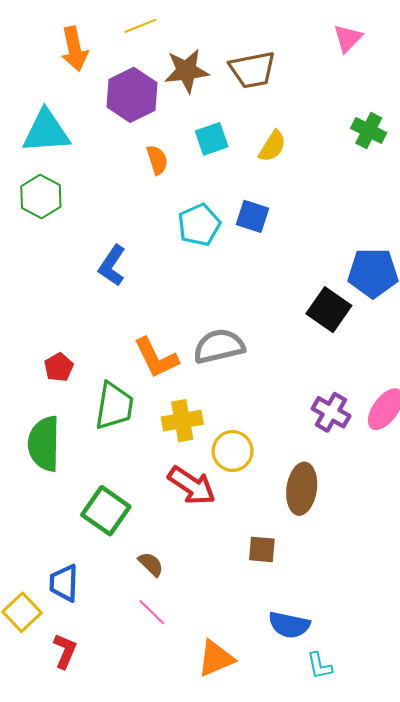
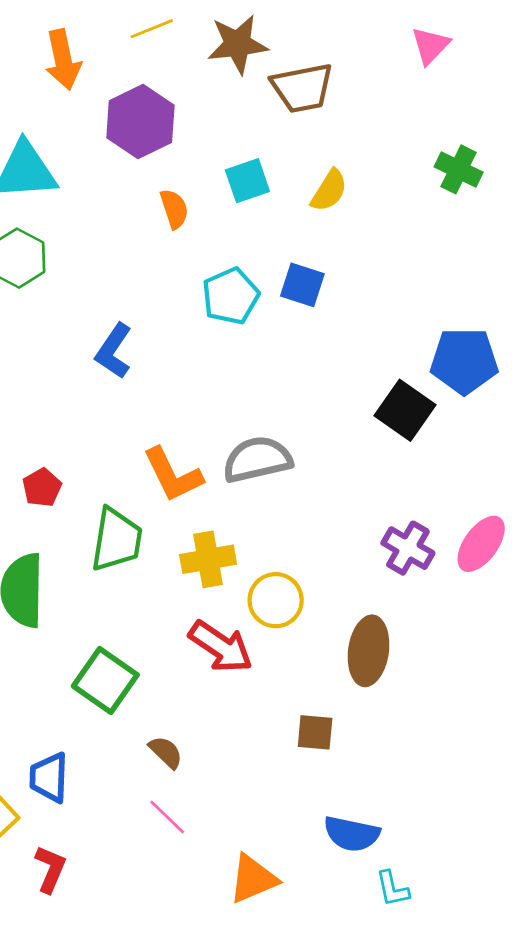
brown star: (186, 71) -> (238, 44), moved

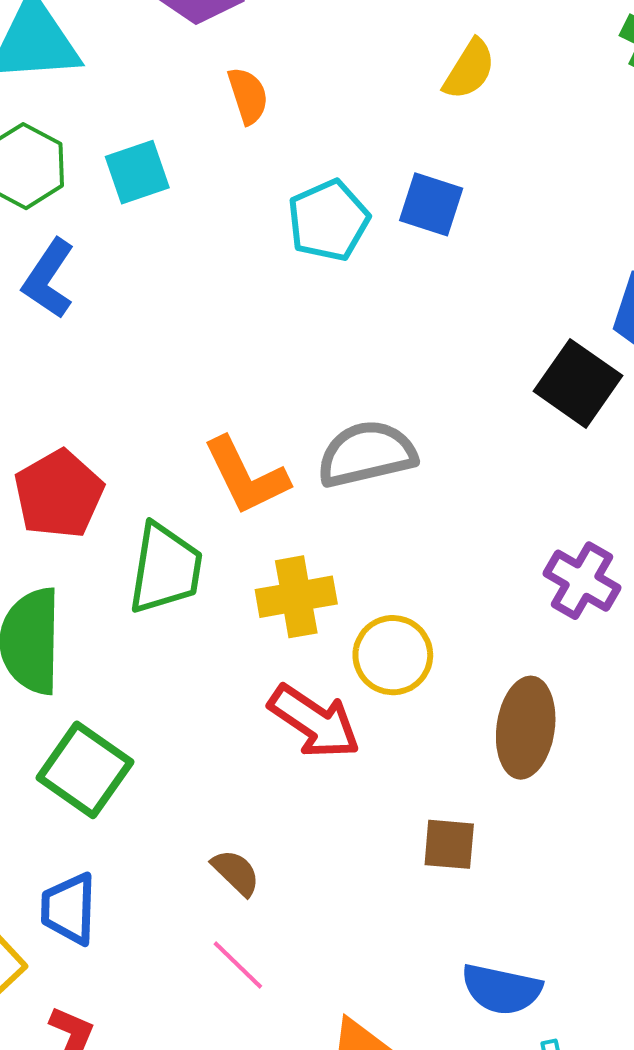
cyan square: (247, 181) -> (137, 172), moved
blue L-shape: (114, 351) -> (49, 279), moved
red pentagon: (42, 488) -> (59, 494), size x1.6
green square: (105, 680) -> (85, 770), moved

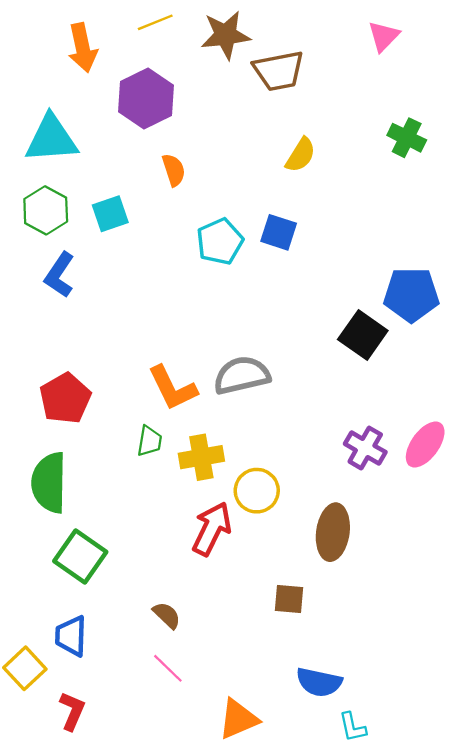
green trapezoid: (165, 569) -> (149, 441), moved, size x0.6
red arrow: (314, 722) -> (212, 529), turned -98

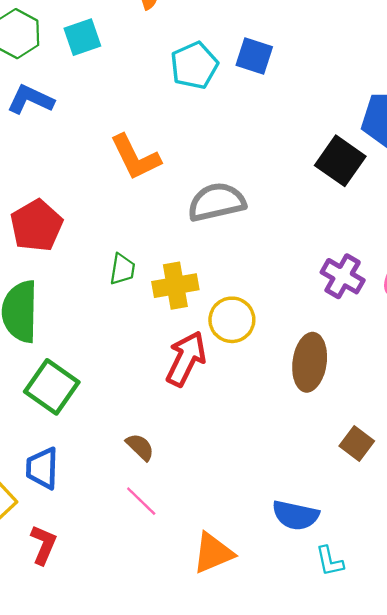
blue L-shape: (59, 275) -> (31, 100), turned 81
orange L-shape: (173, 388) -> (135, 157), moved
brown square: (289, 599) -> (357, 443), moved, turned 32

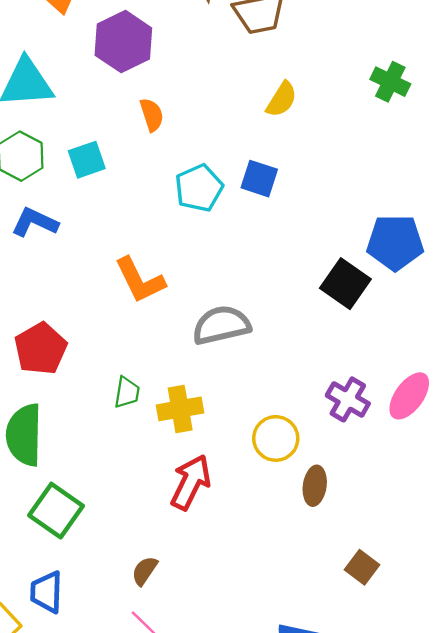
yellow circle: (232, 320) -> (276, 438), moved
brown ellipse: (310, 362) -> (315, 486), size x0.7
brown semicircle: (140, 447) -> (145, 571), turned -100

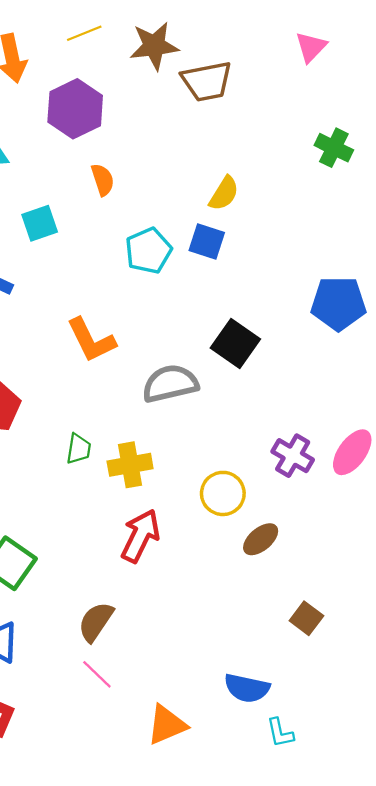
yellow semicircle: (282, 99) -> (224, 193), moved
black square: (345, 284) -> (235, 343), moved
brown ellipse: (315, 486) -> (261, 539), turned 42
brown semicircle: (145, 571) -> (96, 622), size x1.4

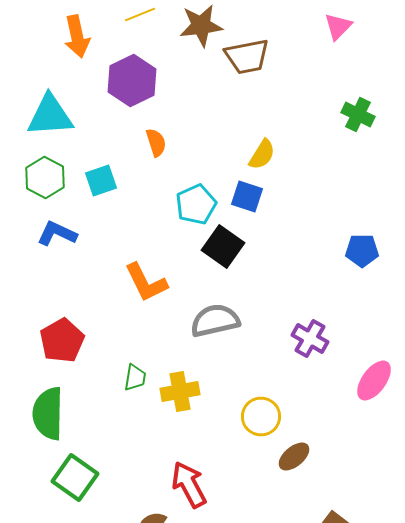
blue pentagon: (338, 303) -> (362, 250), size x0.7
black square: (235, 343) -> (223, 246), moved
purple cross: (293, 456) -> (310, 338), moved
red arrow: (140, 536) -> (189, 484), moved, turned -54

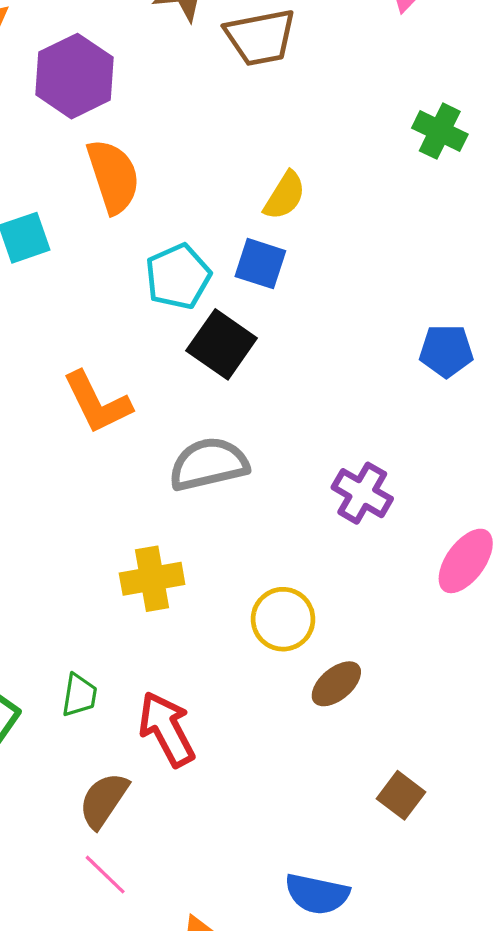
orange semicircle: (156, 142) -> (113, 176), size x1.6
green trapezoid: (135, 378) -> (79, 695), moved

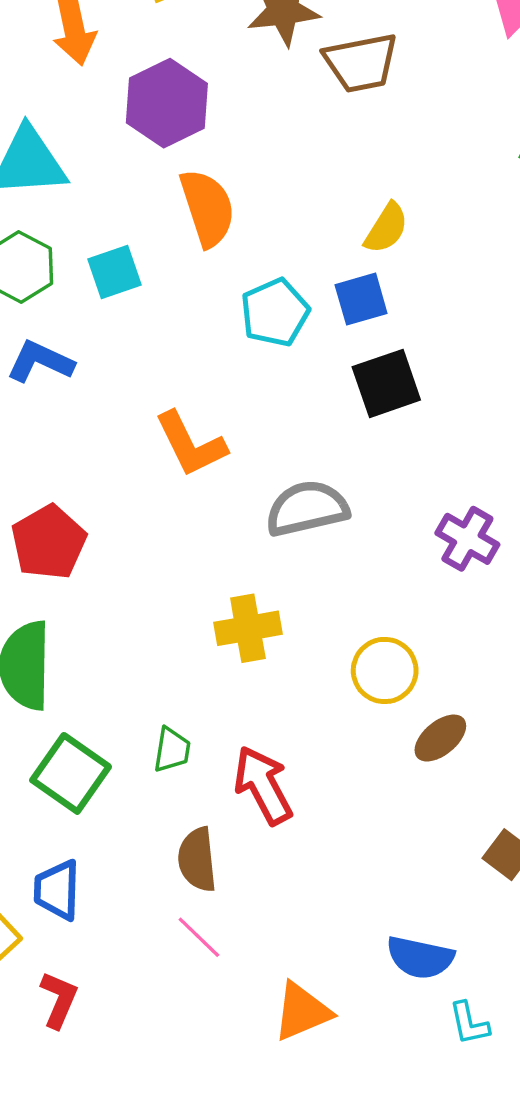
blue square: (260, 264) -> (361, 299), turned -34
black square: (222, 344) -> (386, 383), moved, turned 36
brown semicircle: (104, 800) -> (197, 860), turned -40

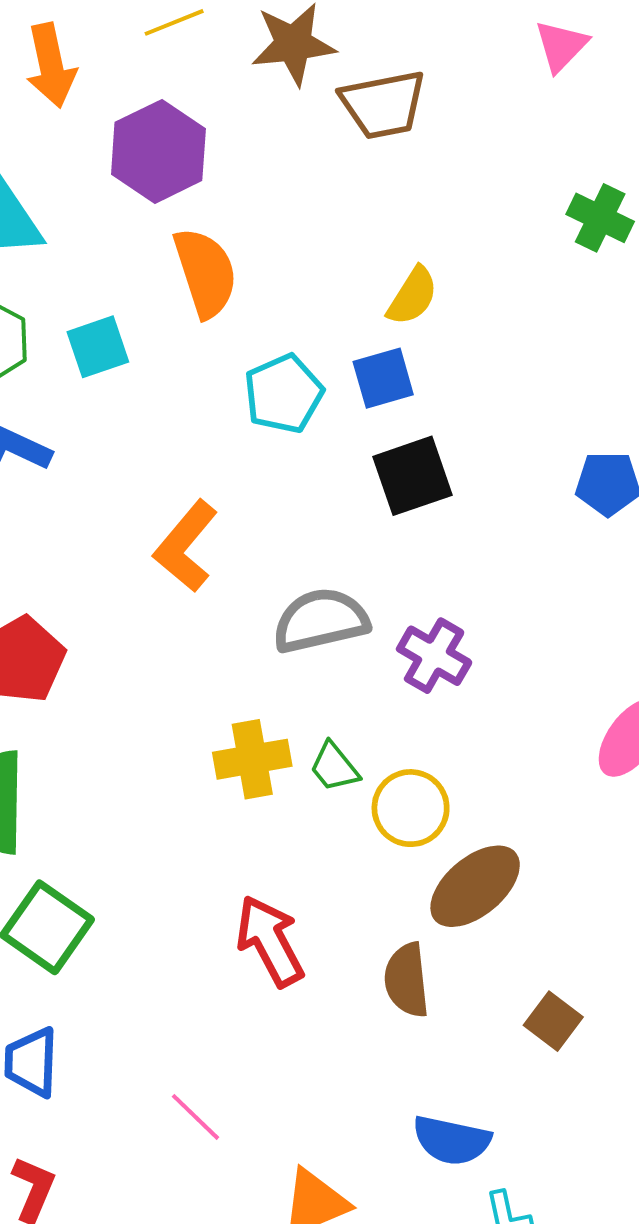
orange L-shape: (190, 444) -> (186, 546), turned 66
purple cross: (467, 539) -> (434, 656), moved
brown ellipse: (440, 738) -> (475, 886), size x1.5
green trapezoid: (172, 750) -> (334, 767), moved, turned 132
brown semicircle: (197, 860) -> (407, 980), moved

